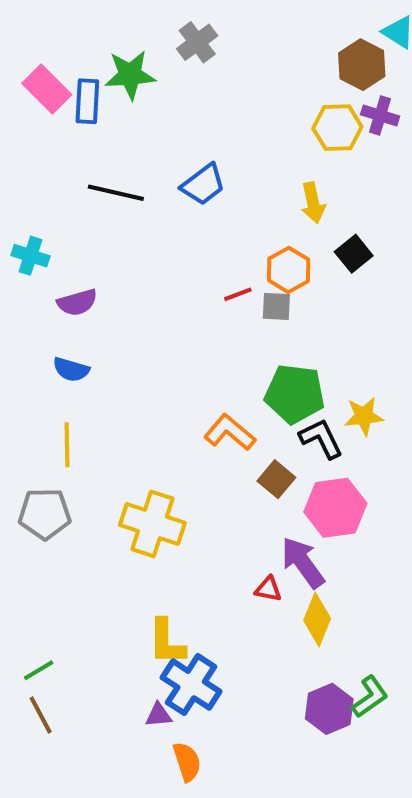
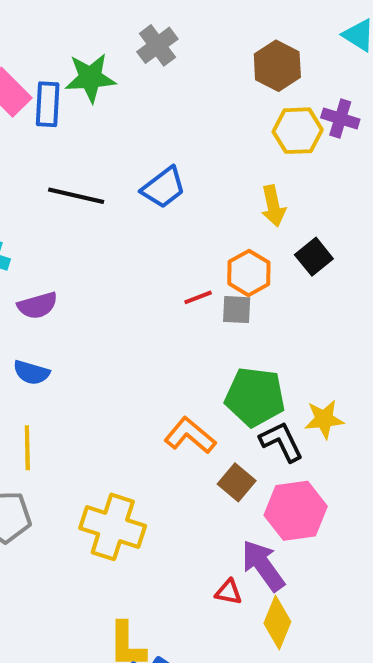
brown hexagon: (362, 65) -> (277, 66), moved

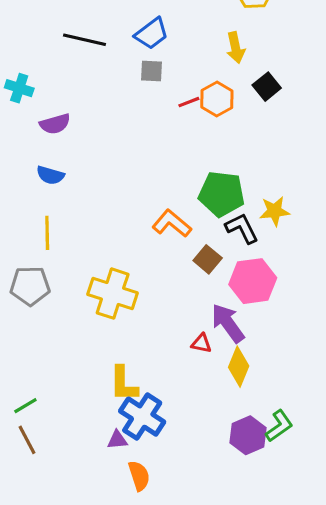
red line: (198, 297) -> (189, 102), moved
gray square: (237, 310) -> (152, 71), moved

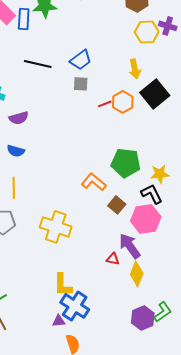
black square: (267, 87) -> (155, 94), size x1.6
black L-shape: (242, 228) -> (152, 194), moved

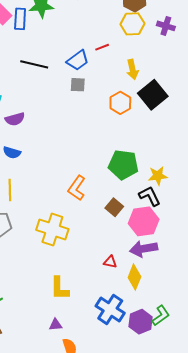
yellow hexagon: (147, 32) -> (132, 24), moved
red line: (105, 104) -> (102, 47), moved
orange L-shape: (94, 182) -> (77, 188), moved, turned -95
purple arrow: (130, 246) -> (144, 249), moved, turned -64
blue cross: (75, 306) -> (110, 310), moved

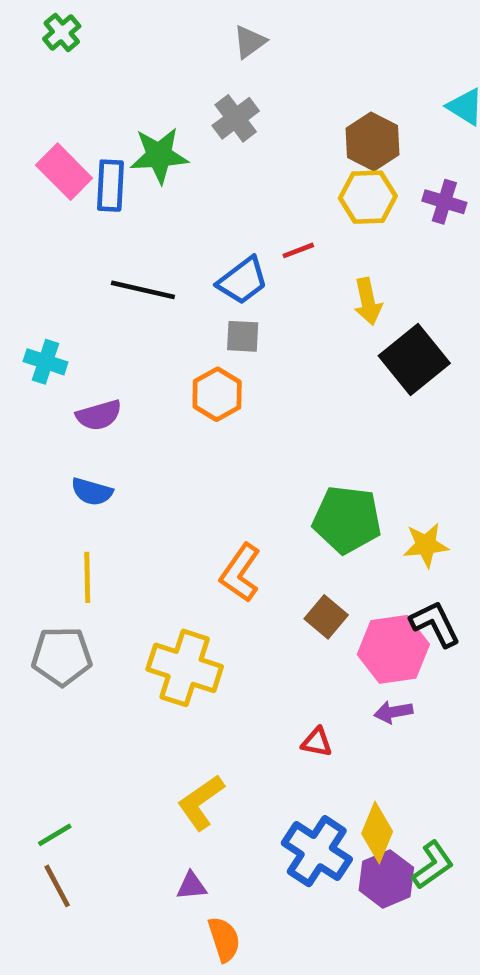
orange hexagon: (120, 103) -> (217, 394), moved
black L-shape: (150, 196) -> (435, 624), moved
purple arrow: (144, 249) -> (393, 712), size x0.6
yellow diamond: (134, 277) -> (377, 833), moved
yellow L-shape: (60, 288) -> (201, 802), turned 55

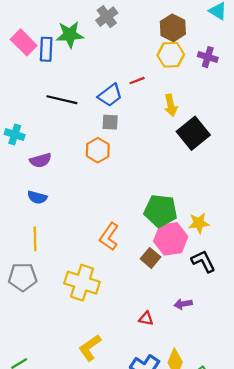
pink hexagon: (393, 649) -> (171, 239), moved

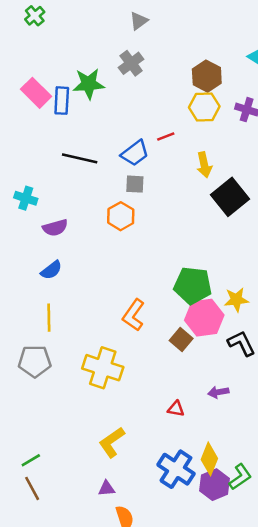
blue semicircle: (37, 197) -> (51, 270), turned -54

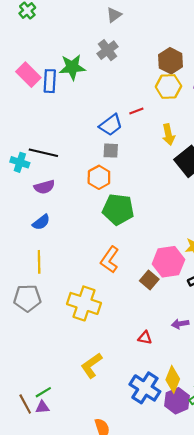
black line: (80, 158) -> (43, 153), moved
green pentagon: (193, 286) -> (118, 209), moved
green line: (31, 460) -> (43, 392), moved
purple triangle: (107, 488) -> (42, 407), moved

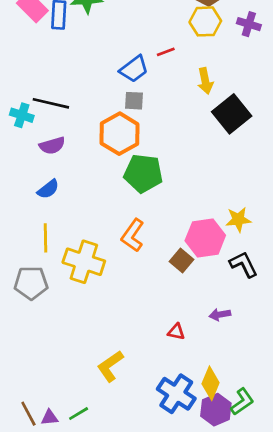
orange hexagon: (99, 177) -> (119, 134), size x1.4
yellow cross: (84, 303) -> (84, 262), moved
green line: (43, 392) -> (79, 414), moved

